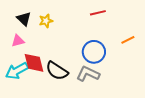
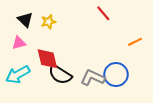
red line: (98, 13) -> (103, 13), turned 63
blue circle: (94, 52) -> (116, 75), moved
red diamond: (34, 63) -> (47, 59), moved

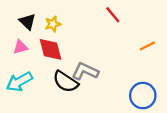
red diamond: (47, 59) -> (51, 49), moved
blue circle: (116, 75) -> (143, 96), moved
gray L-shape: (93, 78) -> (85, 71), moved

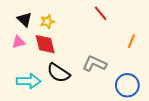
orange line: (147, 46) -> (131, 41), turned -40
gray L-shape: (85, 71) -> (94, 64), moved
cyan arrow: (19, 82) -> (29, 81), moved, turned -150

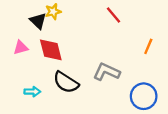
black triangle: (25, 19) -> (38, 21), moved
yellow star: (47, 22) -> (53, 12), moved
cyan arrow: (29, 81) -> (32, 92), size x0.6

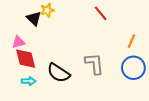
red diamond: (51, 50) -> (26, 59), moved
gray L-shape: (107, 72) -> (94, 64), turned 60
blue circle: (144, 96) -> (133, 68), moved

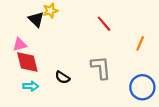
red line: (101, 13) -> (104, 24), moved
blue circle: (133, 68) -> (142, 87), moved
black semicircle: (58, 73) -> (62, 77), size x0.6

